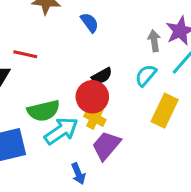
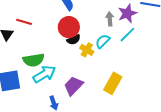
red circle: (92, 97) -> (69, 27), moved
yellow rectangle: (165, 111) -> (113, 83), moved
yellow cross: (95, 118) -> (87, 50), moved

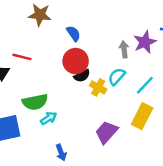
cyan line: (127, 35) -> (145, 85), moved
cyan arrow: (44, 74) -> (49, 118), size x0.6
yellow rectangle: (113, 83) -> (142, 116), moved
purple trapezoid: (73, 86) -> (106, 132), moved

